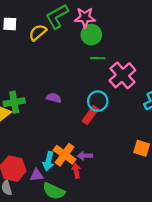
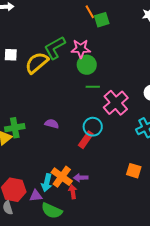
yellow semicircle: (38, 32) -> (37, 63), size x1.4

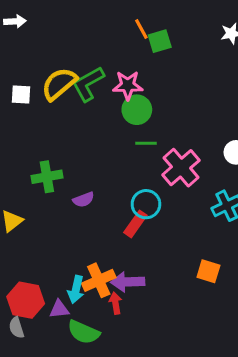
yellow semicircle: (37, 63) -> (59, 84), moved
purple semicircle: (52, 124) -> (84, 200), turned 144
green cross: (15, 128) -> (47, 177), moved
orange cross: (62, 177) -> (99, 280), turned 30
purple arrow: (81, 178) -> (128, 282), size x1.5

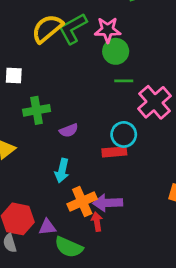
white square: (21, 94) -> (14, 75), moved
red rectangle: (135, 224) -> (114, 152), turned 50
cyan arrow: (76, 289) -> (62, 171), moved

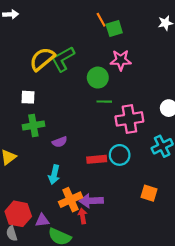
pink star: (108, 30) -> (121, 60), moved
white square: (14, 75) -> (28, 97), moved
pink cross: (155, 102) -> (129, 119), turned 32
cyan circle: (124, 134) -> (120, 155), moved

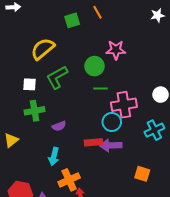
green square: (114, 28) -> (72, 20), moved
green L-shape: (63, 59) -> (57, 77), moved
cyan circle: (120, 155) -> (112, 122), moved
purple arrow: (91, 201) -> (111, 145), moved

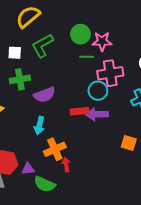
pink star: (116, 50) -> (102, 41), moved
purple semicircle: (59, 126) -> (45, 95), size x1.5

